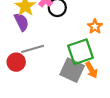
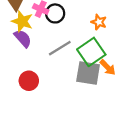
gray line: (33, 49) -> (60, 48), moved

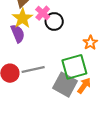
gray line: (60, 48) -> (33, 69), moved
orange arrow: (108, 67) -> (84, 86), turned -119

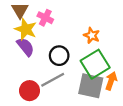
black circle: (54, 21) -> (59, 56), moved
orange star: (90, 43) -> (92, 35), moved

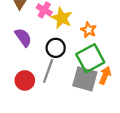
yellow star: (26, 29) -> (62, 18), moved
gray line: (53, 80) -> (48, 71), turned -45

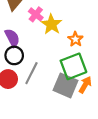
black circle: (56, 48) -> (14, 55), moved

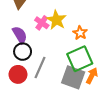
pink cross: (36, 14) -> (42, 23), moved

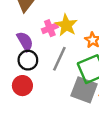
pink cross: (42, 23) -> (50, 28), turned 32
gray line: (40, 67) -> (59, 59), moved

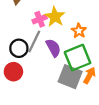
purple semicircle: (25, 41) -> (53, 48), moved
gray line: (59, 59) -> (34, 41), moved

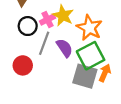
orange star: (79, 31) -> (89, 28), size x1.6
black circle: (19, 48) -> (28, 26), moved
red circle: (13, 72) -> (23, 65), moved

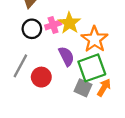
gray line: (44, 43) -> (20, 66), moved
red circle: (23, 65) -> (41, 77), moved
gray square: (85, 76) -> (83, 88), size x0.7

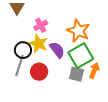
yellow star: (69, 23) -> (38, 44), moved
black circle: (32, 29) -> (23, 50), moved

